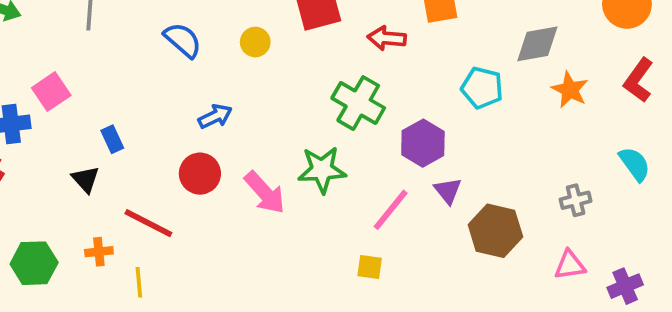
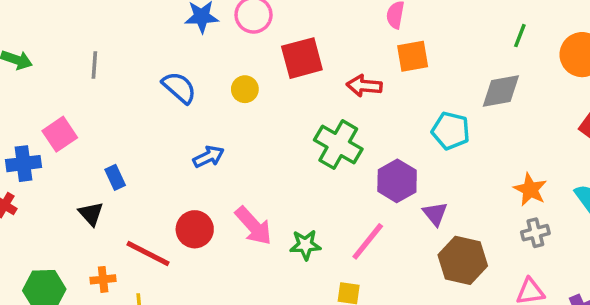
orange star: (570, 90) -> (530, 189), moved
green star: (322, 170) -> (305, 245), moved, size x0.7
red circle: (200, 174) -> (195, 229), moved
purple triangle: (448, 191) -> (435, 214), moved

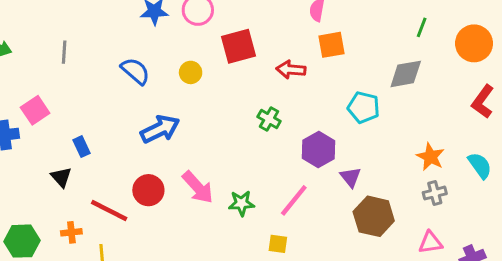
green cross: (338, 145) -> (269, 119), size x0.6
blue arrow: (209, 157) -> (160, 129), size x1.5

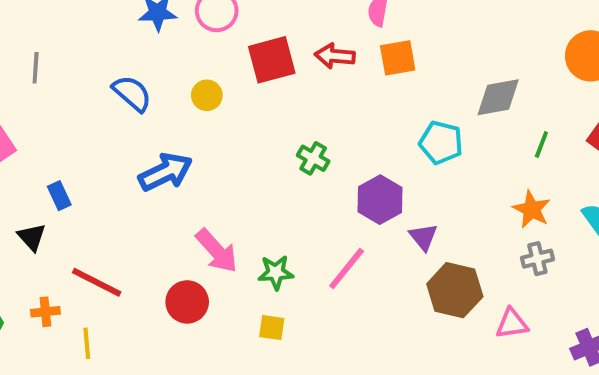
green line: (422, 27) -> (541, 144), moved
red arrow: (291, 70) -> (335, 56), moved
red circle: (148, 190) -> (187, 302), moved
pink triangle: (430, 243) -> (512, 324), moved
yellow square: (278, 244) -> (272, 328), moved

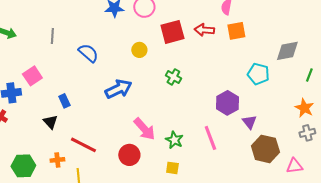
blue semicircle: (132, 93) -> (88, 53), moved
green cross: (313, 158) -> (173, 77), moved
pink line: (347, 268) -> (210, 138), turned -60
green star: (276, 272) -> (174, 140), turned 30

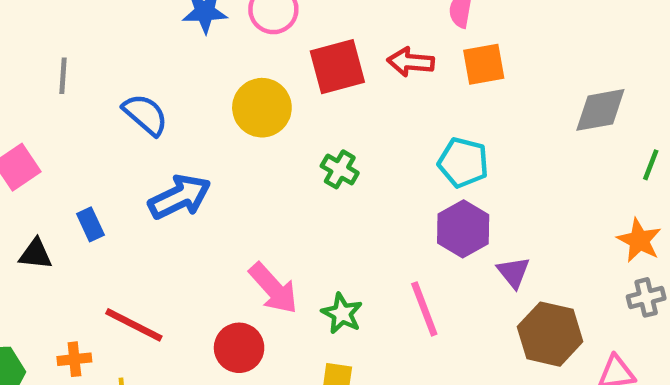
yellow circle: (139, 50) -> (262, 108), size x1.6
cyan pentagon: (258, 74) -> (463, 163), moved
blue arrow: (118, 89) -> (180, 197), moved
black triangle: (50, 122) -> (36, 254), moved, turned -42

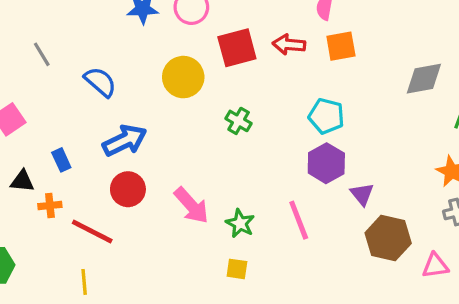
gray line: (63, 76) -> (42, 54), turned -35
red circle: (239, 348) -> (128, 189), moved
orange cross: (74, 359) -> (50, 205), moved

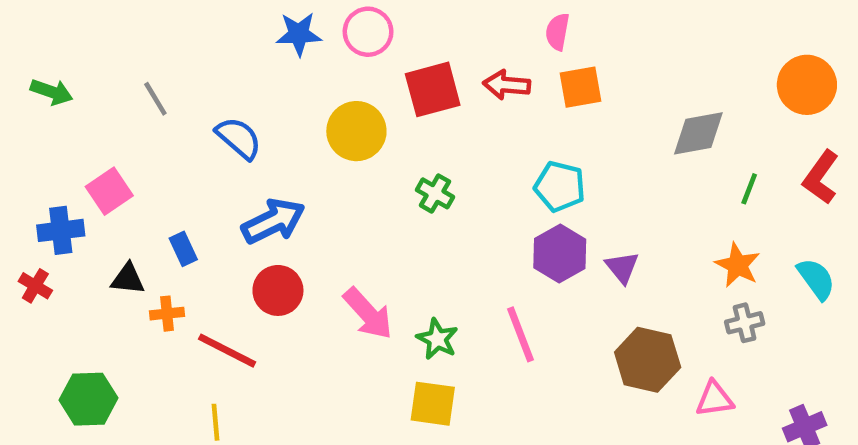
purple triangle: (362, 194) -> (622, 267), moved
yellow square: (237, 269) -> (433, 404), size x1.5

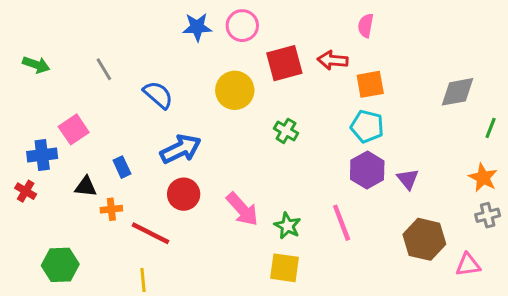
orange square: (581, 87) -> (370, 84), moved

